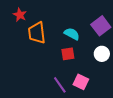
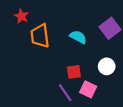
red square: (68, 54) -> (74, 72), moved
white circle: (102, 54) -> (107, 66), moved

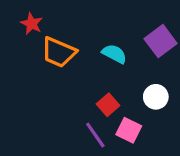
orange trapezoid: (40, 36) -> (59, 52), turned -60
red square: (74, 72) -> (108, 105), turned -32

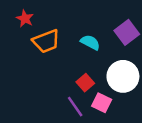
orange trapezoid: (59, 52) -> (46, 41), turned -44
white circle: (156, 97) -> (123, 76), size x1.6

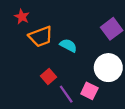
cyan semicircle: (90, 42) -> (68, 45), moved
red square: (85, 83) -> (48, 76), moved

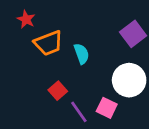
cyan semicircle: (68, 45) -> (82, 54), turned 42

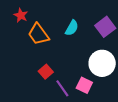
orange trapezoid: (48, 43) -> (38, 34), turned 75
cyan semicircle: (82, 54) -> (72, 28), moved, turned 49

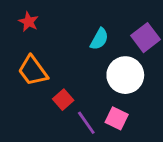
orange trapezoid: (38, 34) -> (33, 71), moved
white circle: (102, 63) -> (125, 75), moved

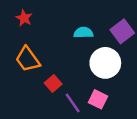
cyan semicircle: (99, 39) -> (83, 33), turned -120

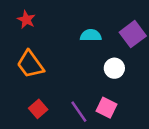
white circle: (105, 63) -> (114, 68), size x0.6
red square: (53, 84) -> (38, 109), moved

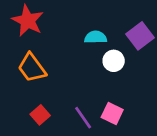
red star: (26, 20) -> (28, 21), size x1.6
white circle: (114, 68) -> (114, 61), moved

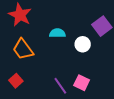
cyan semicircle: (96, 37) -> (57, 33), moved
red square: (40, 115) -> (16, 81), moved

